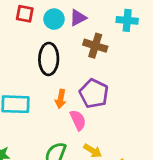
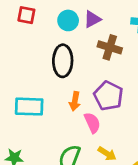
red square: (25, 14) -> (26, 15), moved

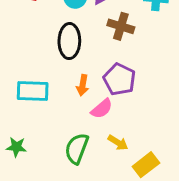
pink semicircle: (92, 123) -> (102, 109), turned 75

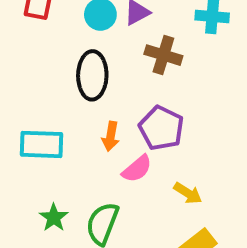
yellow arrow: (118, 143) -> (188, 193), moved
green star: (16, 147) -> (54, 218), moved, turned 30

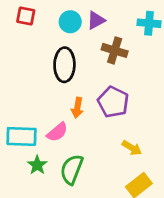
cyan rectangle: (42, 144) -> (21, 136), moved
pink semicircle: (137, 169) -> (57, 132), moved

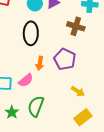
brown cross: (115, 50) -> (76, 26), moved
green star: (37, 165) -> (12, 112), moved

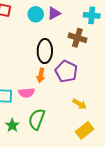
black ellipse: (31, 33) -> (45, 51), moved
pink semicircle: (26, 80) -> (27, 93), turned 35

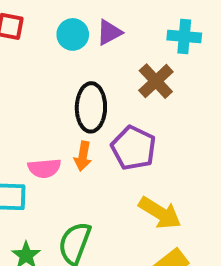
brown cross: (77, 38) -> (156, 81), turned 30
pink semicircle: (27, 93) -> (44, 168), moved
yellow arrow: (79, 104) -> (160, 213), size x1.5

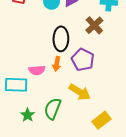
yellow arrow: (160, 213) -> (80, 92), moved

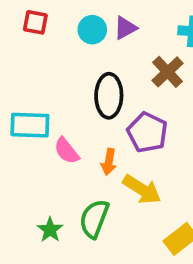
orange arrow: (57, 64) -> (109, 162), moved
pink semicircle: (37, 70) -> (67, 151), turned 56
cyan rectangle: (16, 85) -> (30, 125), moved

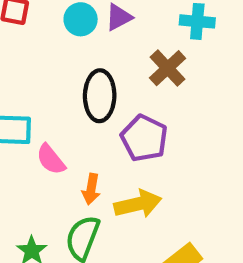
orange arrow: (109, 162) -> (91, 189), moved
yellow arrow: (142, 189) -> (138, 204), turned -45

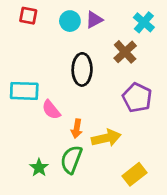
cyan cross: (197, 21) -> (144, 22), turned 35
purple pentagon: (144, 138) -> (137, 98), moved

